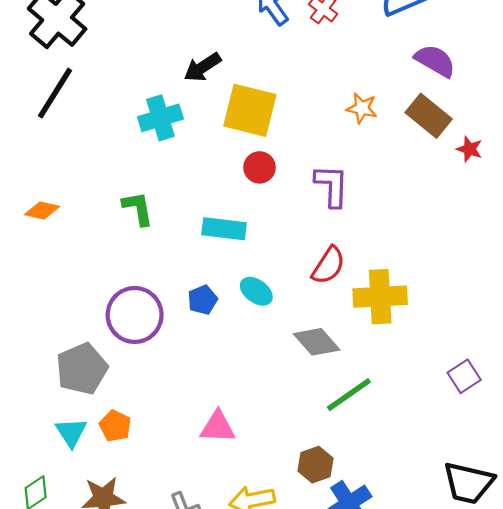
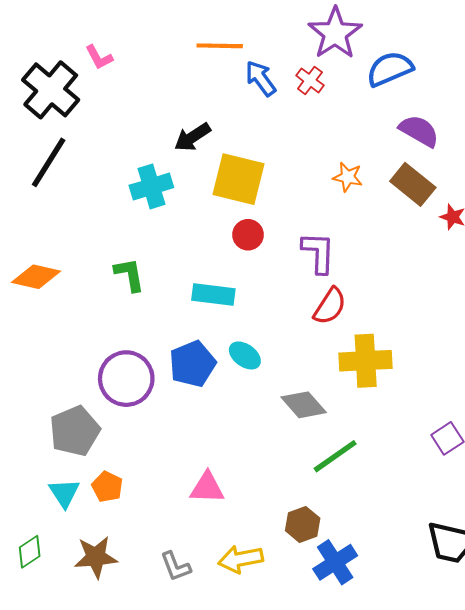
orange diamond: (42, 210) -> (36, 277), size x1.4
red semicircle: (328, 265) -> (330, 306), moved
blue pentagon: (202, 300) -> (192, 364), size x1.6

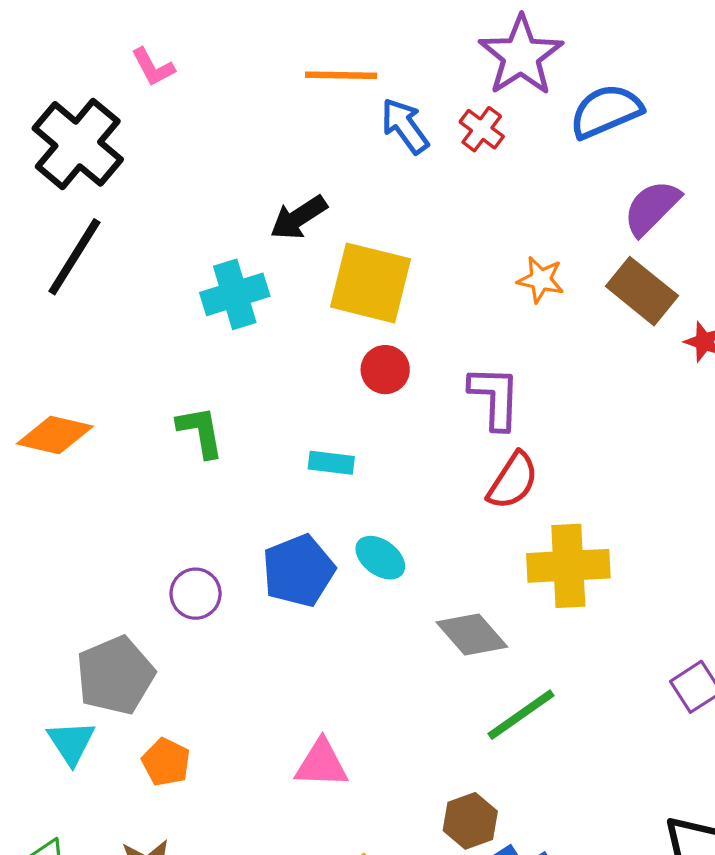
pink L-shape: (99, 57) -> (153, 67), moved
purple semicircle: (419, 131) -> (652, 208), turned -75
cyan rectangle: (213, 295) -> (331, 463), size x0.7
purple circle: (126, 379) -> (196, 594), size x0.6
cyan triangle: (64, 493) -> (71, 742), moved

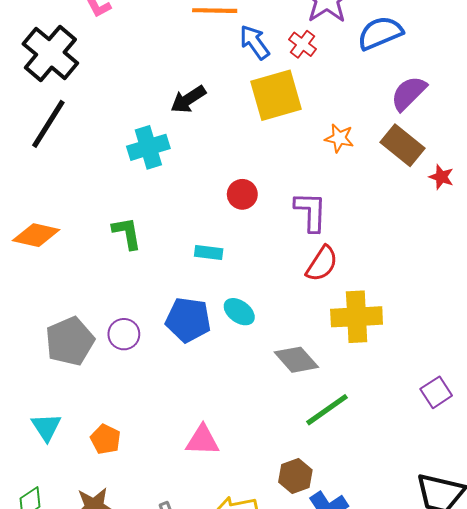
yellow square: (370, 283) -> (276, 95), moved, turned -30
blue pentagon: (299, 571) -> (188, 320), turned 30
gray pentagon: (115, 675) -> (70, 341), moved

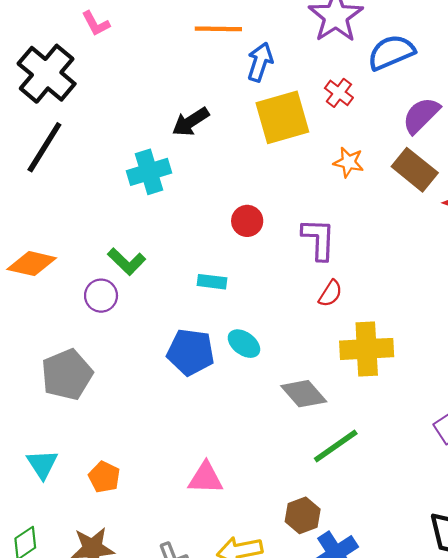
blue arrow: (255, 42) -> (260, 62), turned 54
red cross: (302, 44) -> (339, 93), moved
green L-shape: (127, 233) -> (127, 261), turned 144
red semicircle: (322, 264) -> (330, 293), size x0.7
purple circle: (124, 334) -> (101, 296), moved

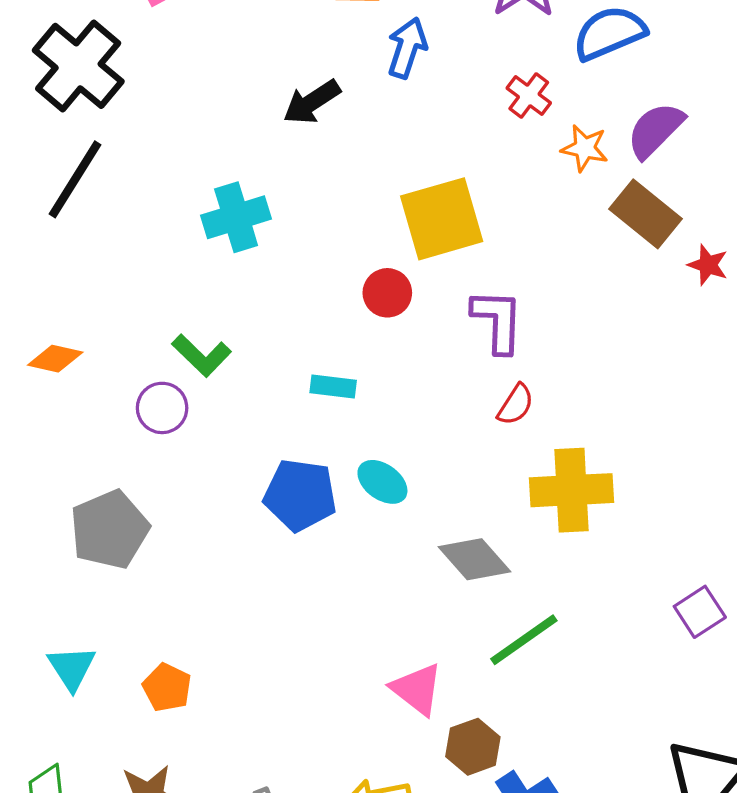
yellow square: (282, 117) -> (442, 219), moved
black arrow: (191, 122) -> (312, 102), moved
orange star: (349, 162) -> (585, 148), moved
orange diamond: (32, 264) -> (55, 359), size x0.7
pink triangle: (206, 478) -> (417, 689), moved, turned 36

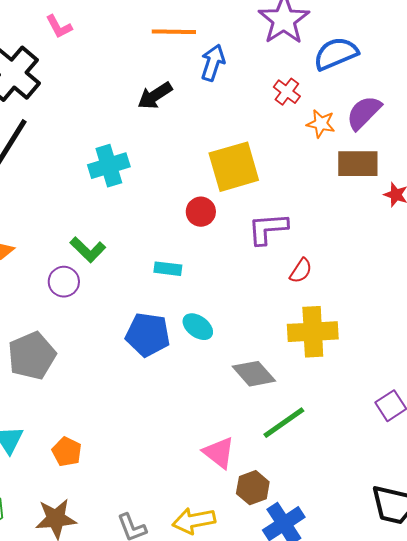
brown rectangle: (646, 214) -> (358, 164), turned -39
purple L-shape: (498, 321) -> (268, 229), turned -96
red semicircle: (516, 405) -> (301, 271), moved

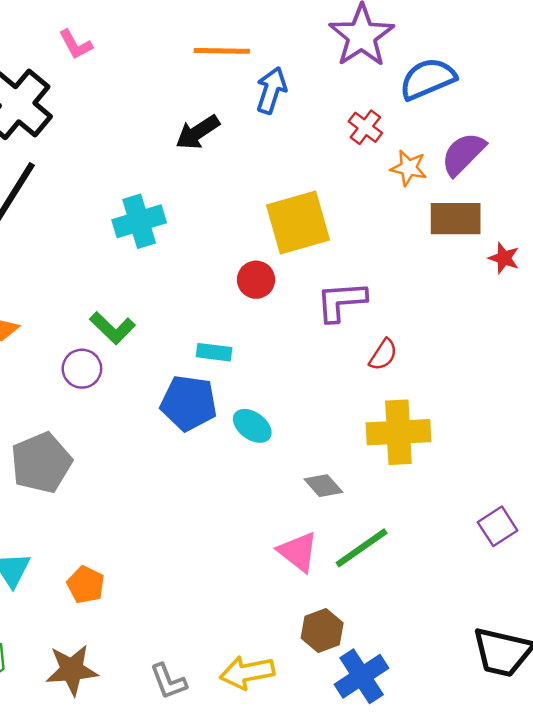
blue pentagon: (148, 335) -> (189, 403), moved
gray diamond: (254, 374) -> (323, 486), size x0.7
pink triangle: (219, 453) -> (298, 552), moved

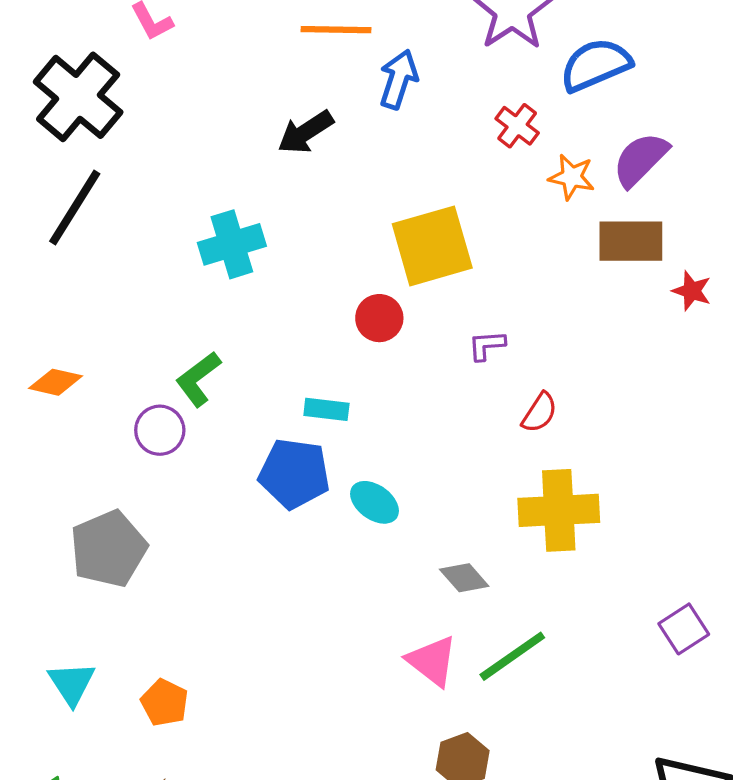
purple L-shape: (341, 301) -> (487, 345), size x0.6
green L-shape: (112, 328) -> (198, 379), turned 99

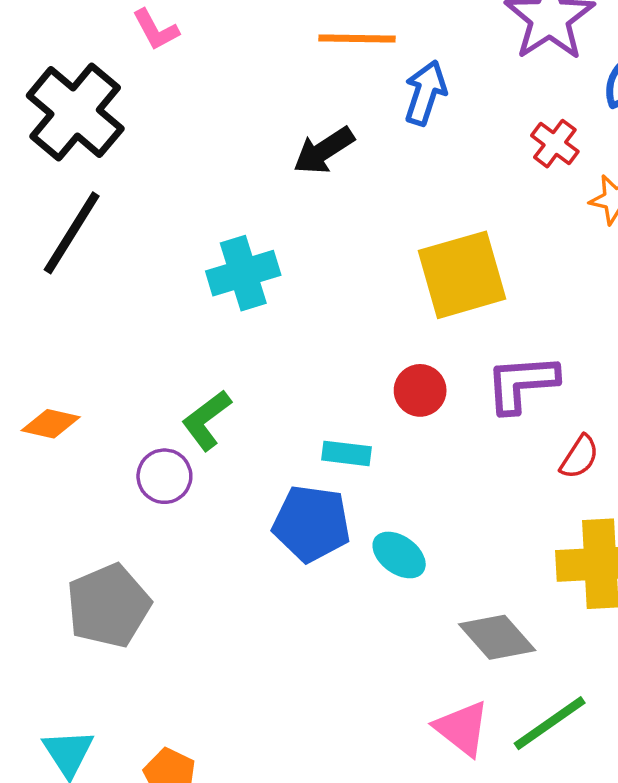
red circle: (379, 318) -> (420, 390), moved
purple L-shape: (487, 345) -> (522, 383), size x1.8
gray diamond: (464, 578) -> (497, 637), size x1.4

